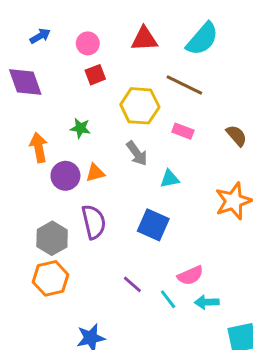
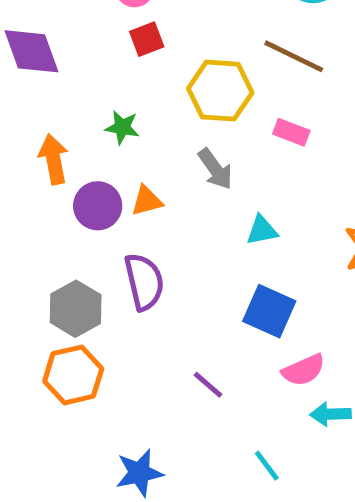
cyan triangle: (170, 179) -> (262, 230), moved
blue square: (153, 225) -> (269, 311), moved
cyan line: (168, 299) -> (267, 466), moved

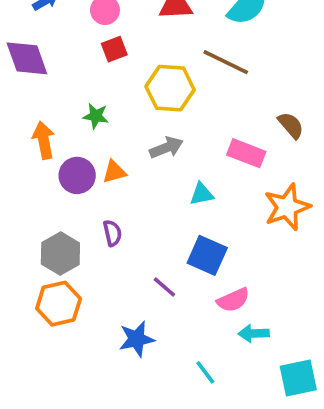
pink rectangle: (291, 132) -> (246, 153), moved, size x1.4
gray arrow: (215, 169) -> (166, 148), turned -76
purple semicircle: (144, 282) -> (112, 233), size x0.6
purple line: (208, 385) -> (164, 287), moved
blue star: (139, 473) -> (137, 339), moved

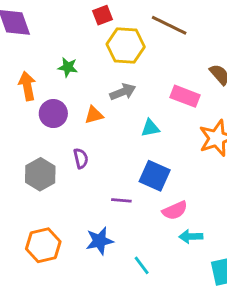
red square: (114, 49) -> (103, 15), moved
orange triangle: (114, 172) -> (94, 115), moved
purple line: (164, 287) -> (121, 200), turned -36
orange hexagon: (59, 304) -> (43, 245), moved
cyan line: (205, 372) -> (142, 265), moved

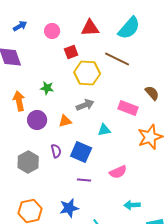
blue square: (155, 176) -> (81, 152), moved
pink semicircle: (175, 210) -> (118, 172), moved

